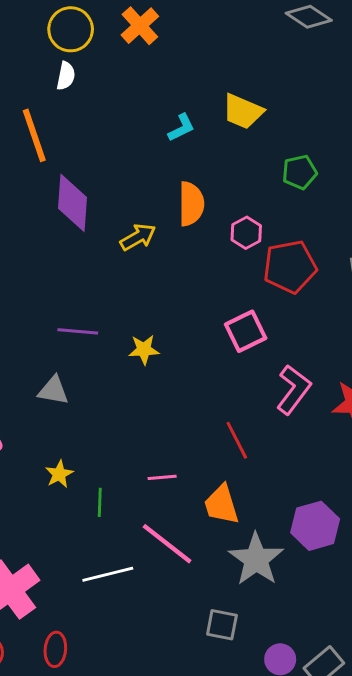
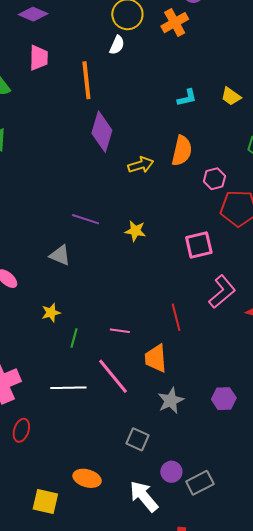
yellow trapezoid: (243, 111) -> (231, 96), size x0.7
yellow star: (144, 350) -> (135, 231), moved
purple hexagon: (315, 526) -> (224, 399), moved, size x0.7
gray star: (256, 559) -> (171, 401), size x0.7

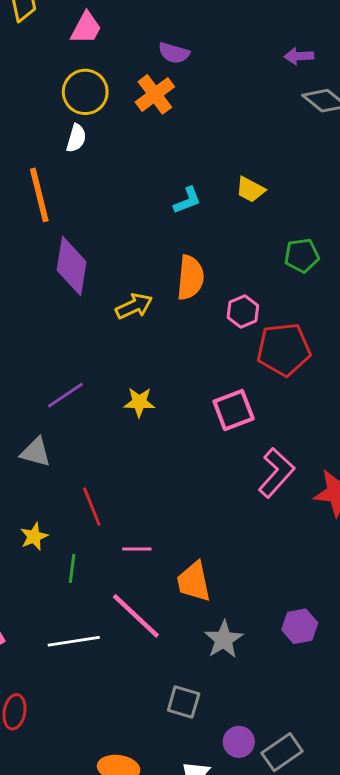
purple line: (86, 219) -> (65, 395), turned -44
red line: (176, 317) -> (92, 507), moved

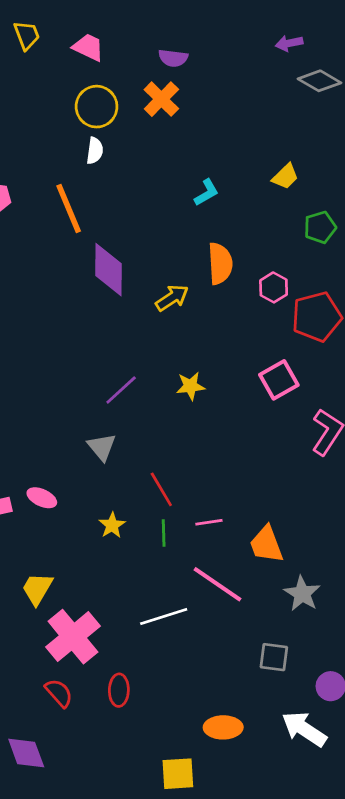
pink trapezoid: (86, 28) -> (88, 47), turned -84
yellow trapezoid: (250, 190) -> (285, 177), moved, turned -64
gray triangle: (36, 452) -> (102, 447), turned 44
green line: (72, 568) -> (164, 533), moved

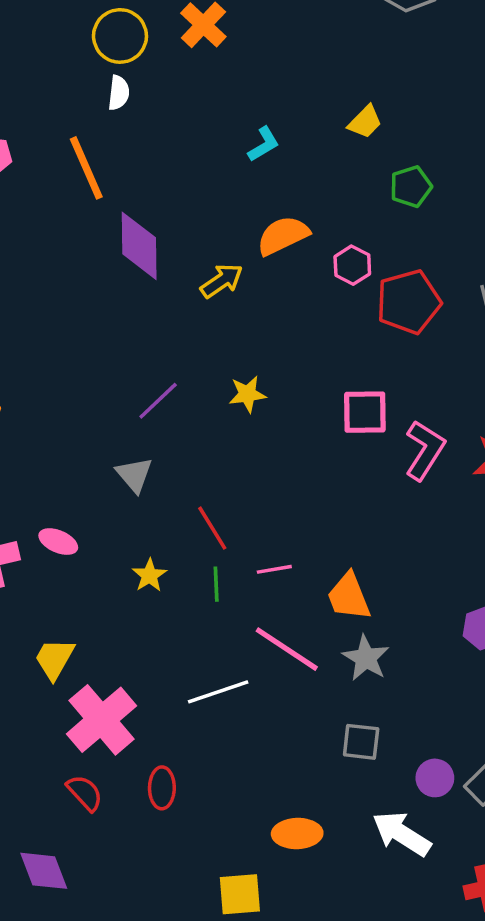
orange semicircle: (220, 263) -> (283, 235), turned -111
pink square: (279, 380) -> (365, 412), moved, turned 30
gray star: (302, 594) -> (366, 658), moved

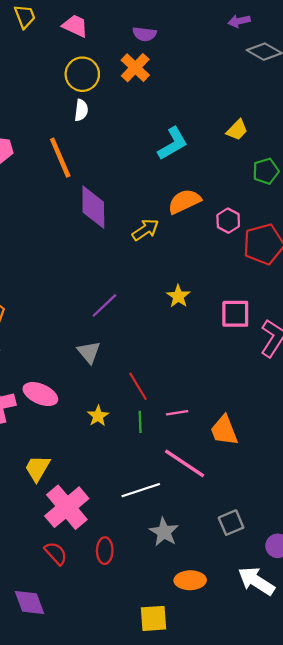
cyan L-shape: (264, 144) -> (173, 144), size x1.5
yellow star: (247, 394) -> (178, 296), moved, turned -30
pink ellipse: (58, 542) -> (40, 394), size x1.4
gray star: (366, 658) -> (164, 532), moved
gray square: (361, 742) -> (231, 523), turned -30

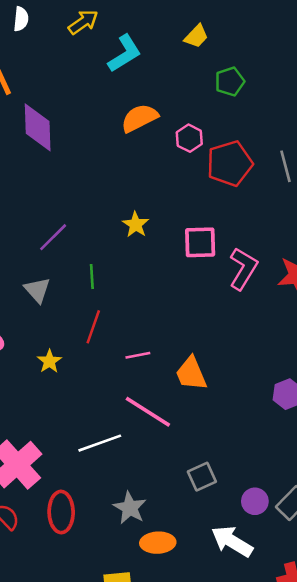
yellow arrow: (145, 230) -> (83, 22), moved
red line: (138, 386) -> (93, 327), turned 52
green line: (140, 422) -> (92, 277), moved
gray star: (164, 532) -> (130, 508), moved
red ellipse: (105, 551) -> (61, 512), size x1.4

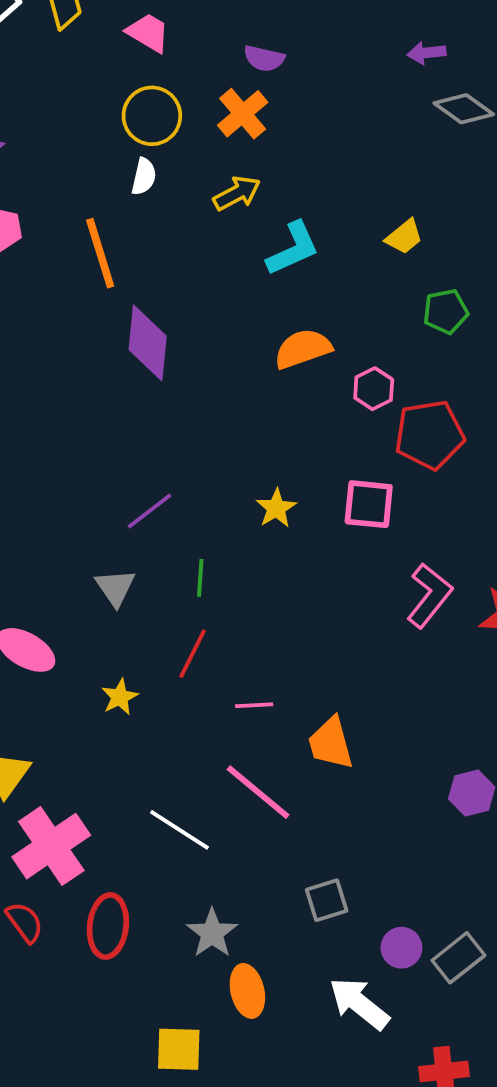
pink square: (200, 242) -> (369, 504), moved
white line: (100, 443) -> (179, 830), turned 45
orange ellipse: (158, 543) -> (247, 991), turned 72

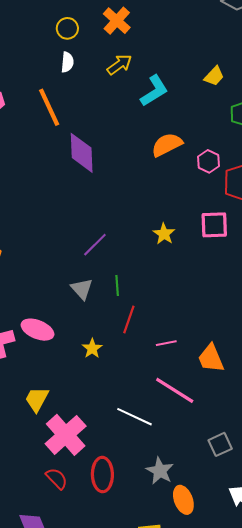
yellow circle: (152, 116) -> (67, 28), size x0.7
green line: (200, 578) -> (117, 285), moved

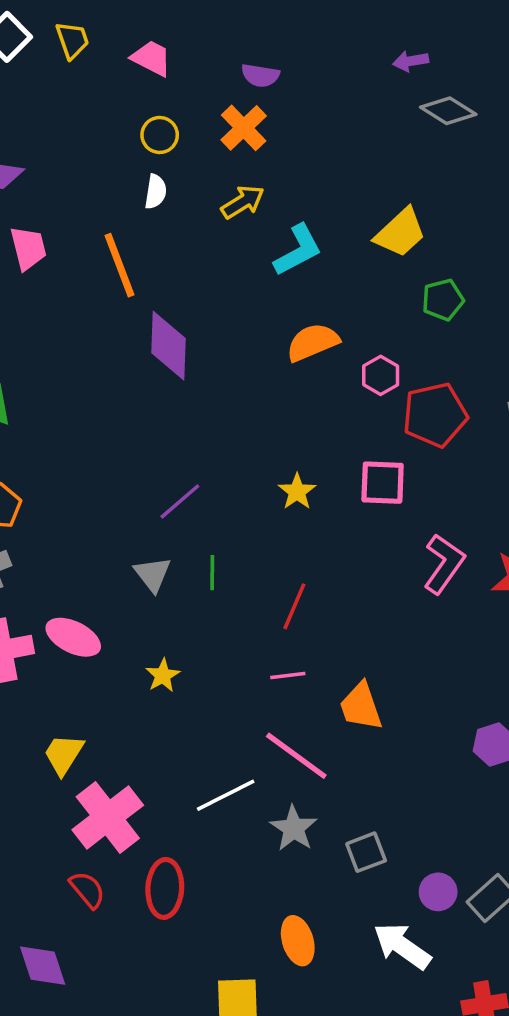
yellow trapezoid: (214, 76) -> (400, 233), size x1.5
red line: (129, 319) -> (294, 606), moved
white line: (135, 417) -> (226, 795), turned -56
gray star: (160, 471) -> (294, 828), moved

